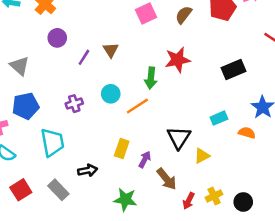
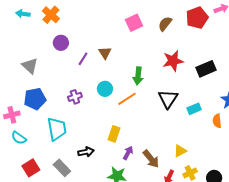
red star: (178, 60) -> (173, 61), moved
orange semicircle: (247, 133) -> (217, 121), turned -112
black triangle: (179, 138) -> (168, 99), moved
yellow triangle: (202, 156) -> (180, 151), moved
purple arrow: (145, 159) -> (128, 153), moved

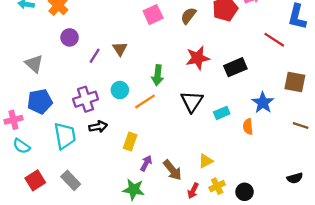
purple cross: (75, 97) -> (86, 99), size x1.5
black arrow: (86, 152) -> (98, 127), moved

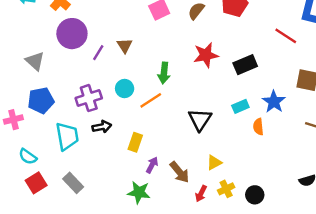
purple circle: (70, 37) -> (72, 34), size x1.6
black triangle: (192, 101) -> (200, 120), moved
cyan rectangle: (222, 113) -> (240, 106), moved
cyan semicircle: (21, 146) -> (28, 157), moved

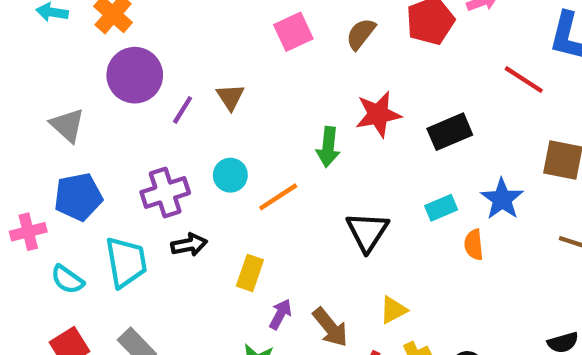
green arrow: (164, 73) -> (328, 147), moved
cyan semicircle: (28, 157) -> (67, 279), moved

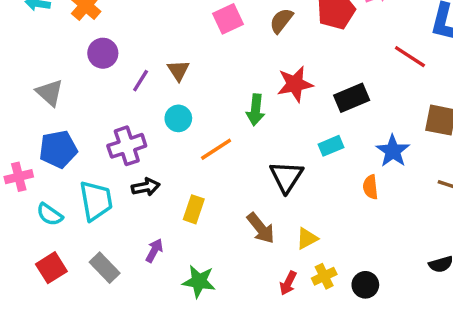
purple circle: (135, 75) -> (103, 53), size x0.7
cyan circle: (230, 175) -> (178, 118), moved
cyan rectangle: (441, 208) -> (331, 146), moved
purple arrow: (280, 314) -> (154, 250), moved
brown arrow: (330, 327) -> (261, 228), moved

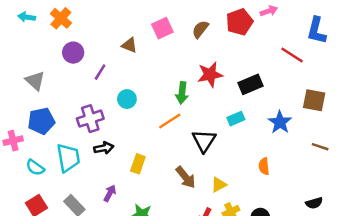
brown triangle: (178, 70) -> (129, 45), moved, turned -35
orange line: (216, 149) -> (170, 121), moved
orange semicircle: (370, 187) -> (264, 166), moved

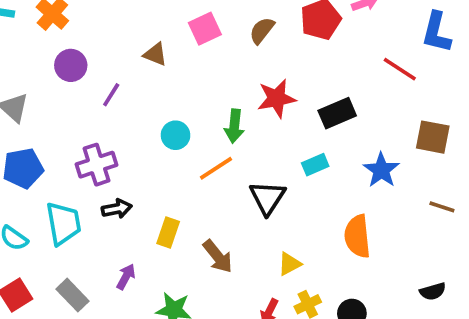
cyan circle: (127, 99) -> (175, 135), moved
orange semicircle: (264, 166) -> (357, 236), size x1.6
brown arrow: (186, 177) -> (218, 256), moved

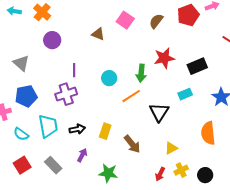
pink square: (205, 29) -> (125, 20), turned -30
purple line: (111, 95) -> (74, 70), moved, turned -32
black arrow: (117, 209) -> (77, 129), moved

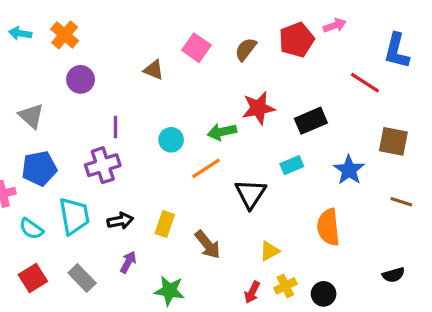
green arrow: (141, 73) -> (222, 132), turned 72

